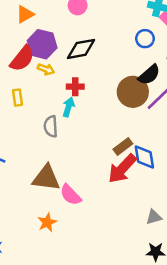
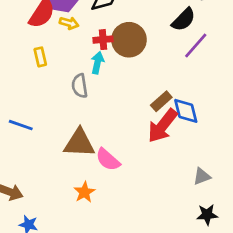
brown circle: (133, 92) -> (129, 40), moved

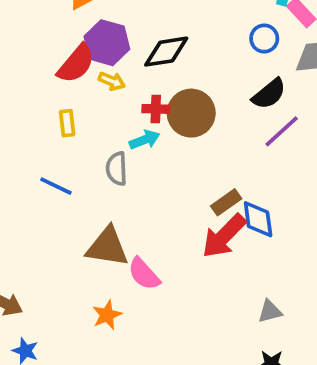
cyan arrow: (97, 63) -> (145, 140), turned 50
blue line: (21, 125) -> (56, 186), moved

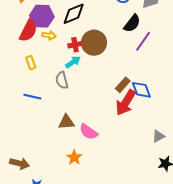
brown triangle: (107, 247) -> (66, 122), size x0.7

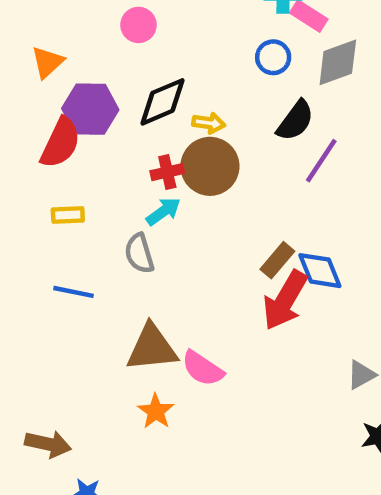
yellow arrow: (49, 35) -> (209, 123), moved
yellow rectangle: (31, 63) -> (68, 215), turned -72
brown triangle: (66, 122) -> (152, 348), size x1.4
orange star: (74, 157) -> (156, 411), moved

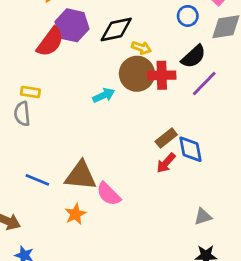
red cross: (167, 172) -> (162, 75), moved, size x1.4
yellow rectangle: (68, 215) -> (30, 92), moved
gray semicircle: (139, 253) -> (22, 114), moved
blue line: (74, 292) -> (37, 180), moved
red arrow: (285, 300) -> (166, 163), size x0.6

